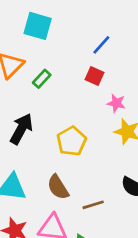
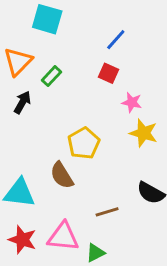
black arrow: (21, 129) -> (22, 102), moved, size x0.7
brown semicircle: (58, 187) -> (62, 175), moved

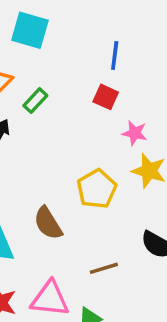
blue line: (116, 40) -> (115, 55), turned -35
yellow pentagon: (84, 143) -> (97, 189), moved

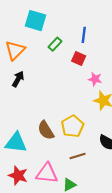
green rectangle: (35, 101) -> (55, 44), moved
yellow pentagon: (97, 189) -> (72, 126), moved

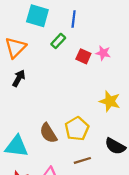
blue line: (84, 35) -> (74, 19), moved
pink star: (95, 79) -> (103, 53), moved

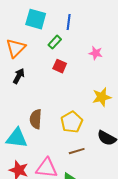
red square: (83, 56) -> (60, 66), moved
yellow star: (110, 101) -> (102, 97), turned -30
brown semicircle: (48, 133) -> (36, 119), moved, turned 36

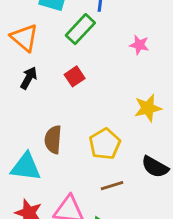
green rectangle: (55, 42) -> (80, 29), size x1.5
orange triangle: (16, 48) -> (24, 38), turned -35
red square: (60, 66) -> (75, 76), moved, turned 32

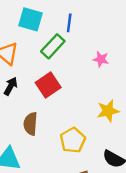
red square: (75, 76) -> (48, 85), size x1.5
brown semicircle: (53, 140) -> (31, 124), moved

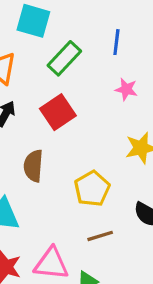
blue line: (69, 23) -> (116, 42), moved
pink star: (101, 59) -> (126, 89), moved

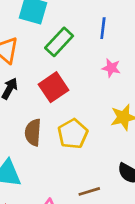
yellow pentagon: (92, 189) -> (73, 134), moved

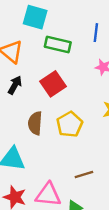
green rectangle: (59, 42) -> (58, 45), turned 60

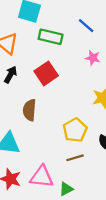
blue line: (96, 33) -> (86, 26), turned -56
yellow pentagon: (70, 124) -> (75, 130), moved

